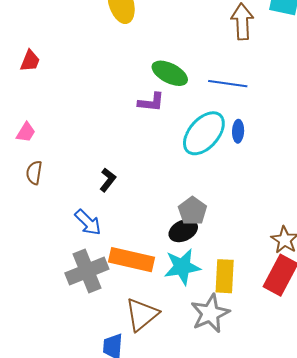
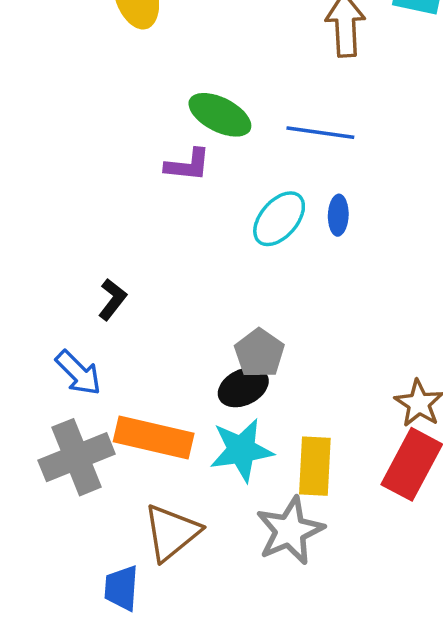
cyan ellipse: (204, 133) -> (279, 219), size x0.7

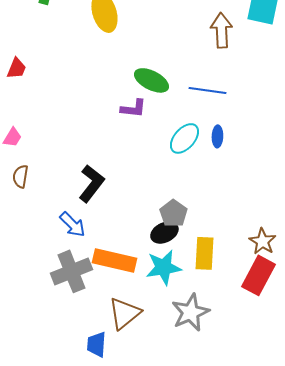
black L-shape: (112, 299) -> (91, 183), size x1.6
yellow rectangle: (315, 466) -> (204, 253), moved

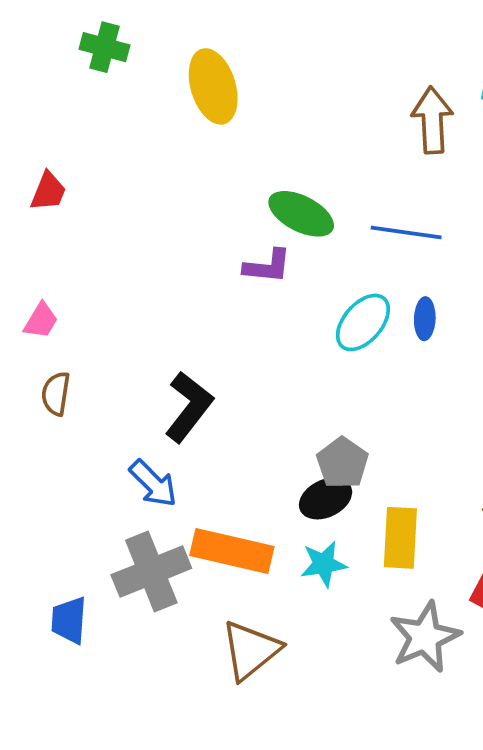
cyan star: (163, 267) -> (324, 564), size x0.7
gray star: (190, 312) -> (425, 637), moved
blue trapezoid: (96, 344) -> (69, 620), moved

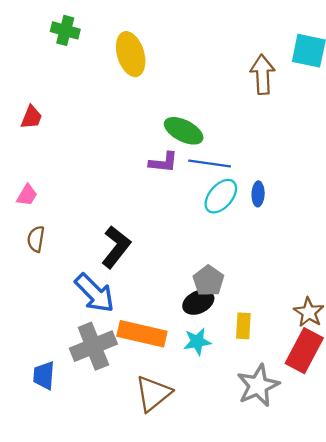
blue line: (406, 233) -> (210, 163), moved
blue arrow: (153, 483) -> (95, 293), size x1.4
yellow rectangle: (400, 538) -> (243, 326), size x0.7

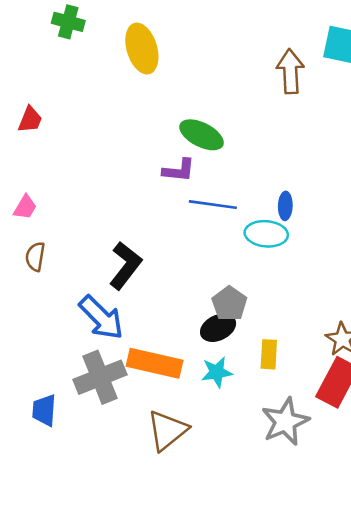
blue line: (210, 163) -> (213, 205), moved
cyan ellipse: (221, 196) -> (266, 234), moved, turned 54

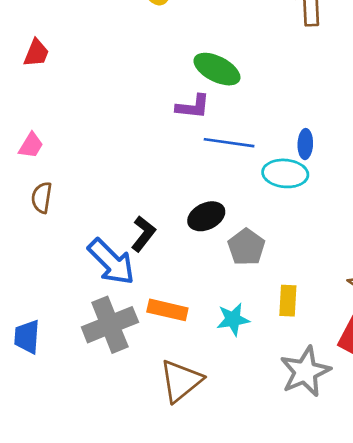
black L-shape: (125, 266) -> (143, 234), moved, size x0.7
black ellipse: (218, 328) -> (206, 216), moved
orange rectangle: (155, 363) -> (167, 310), size x0.7
blue trapezoid: (44, 410) -> (27, 337), moved

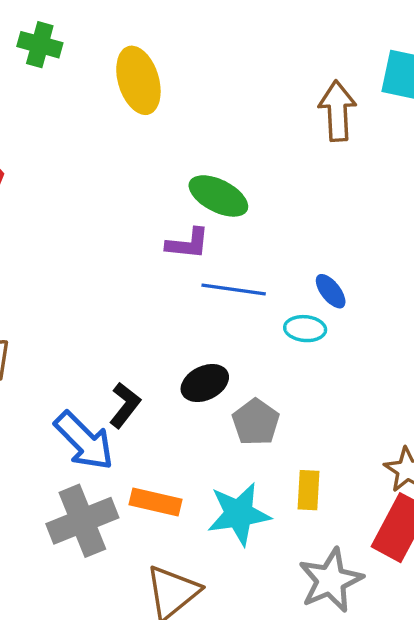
blue ellipse: (305, 144) -> (331, 291), turned -40
cyan ellipse: (285, 173) -> (305, 329), size x0.7
cyan star: (233, 319) -> (239, 514), size x1.5

